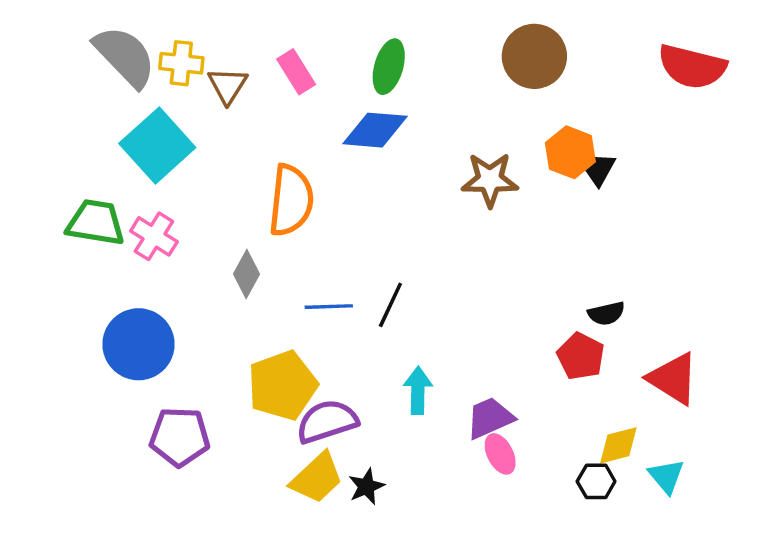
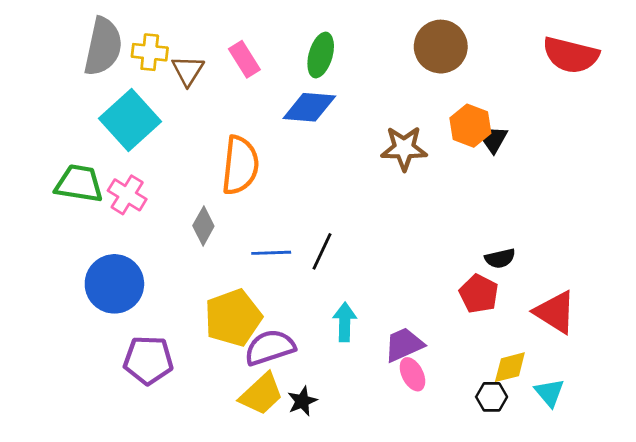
gray semicircle: (125, 56) -> (103, 47), turned 56

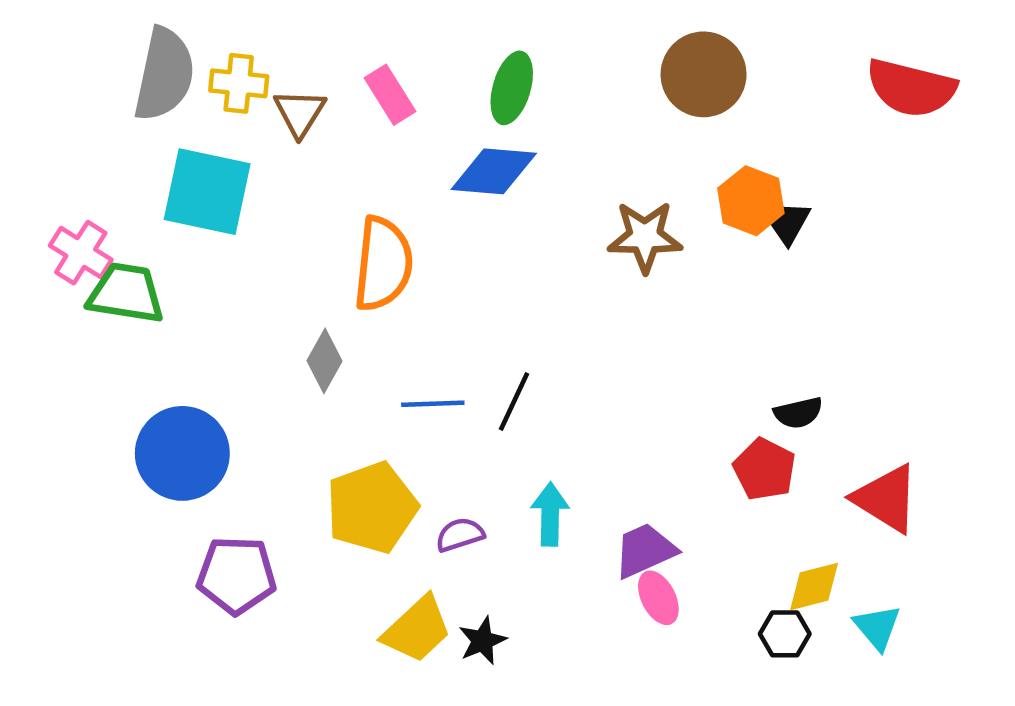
cyan square: (130, 120) -> (207, 192), turned -36
pink cross: (127, 195) -> (81, 253), moved
purple semicircle: (270, 347) -> (460, 535), moved, size x0.6

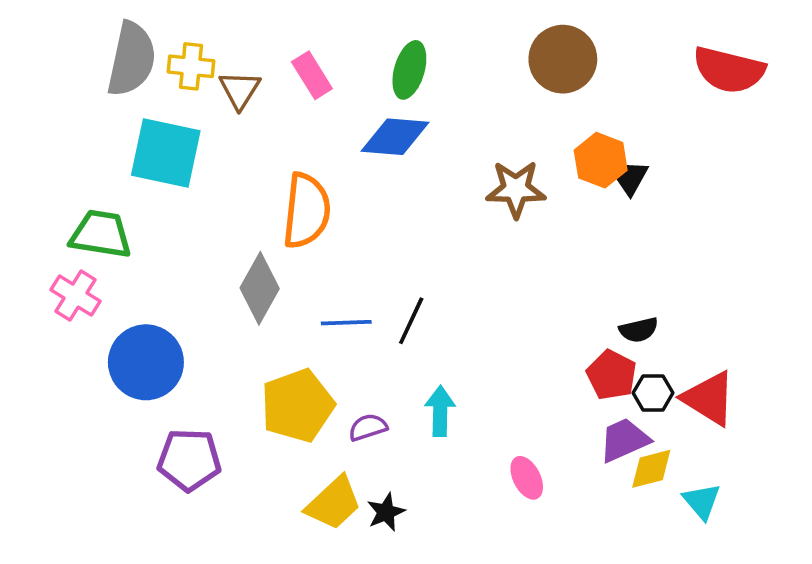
pink cross: (81, 253) -> (76, 296), moved
gray diamond: (324, 361) -> (260, 288), size x1.4
purple trapezoid: (645, 550) -> (624, 440), moved
black hexagon: (785, 634) -> (653, 393), moved

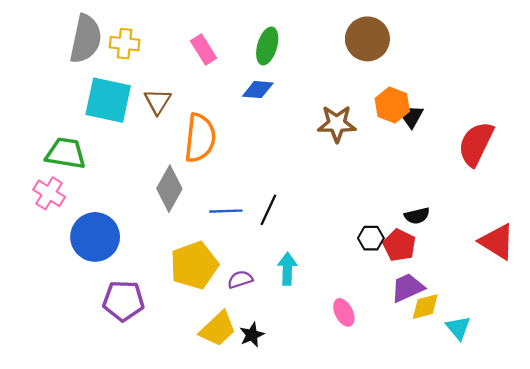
red semicircle: (729, 70) -> (476, 144), moved, turned 102
brown triangle: (240, 90) -> (158, 101), moved
blue diamond: (395, 137) -> (258, 90), size x0.7
black hexagon: (653, 393) -> (371, 238), moved
red triangle: (709, 398) -> (497, 242), moved

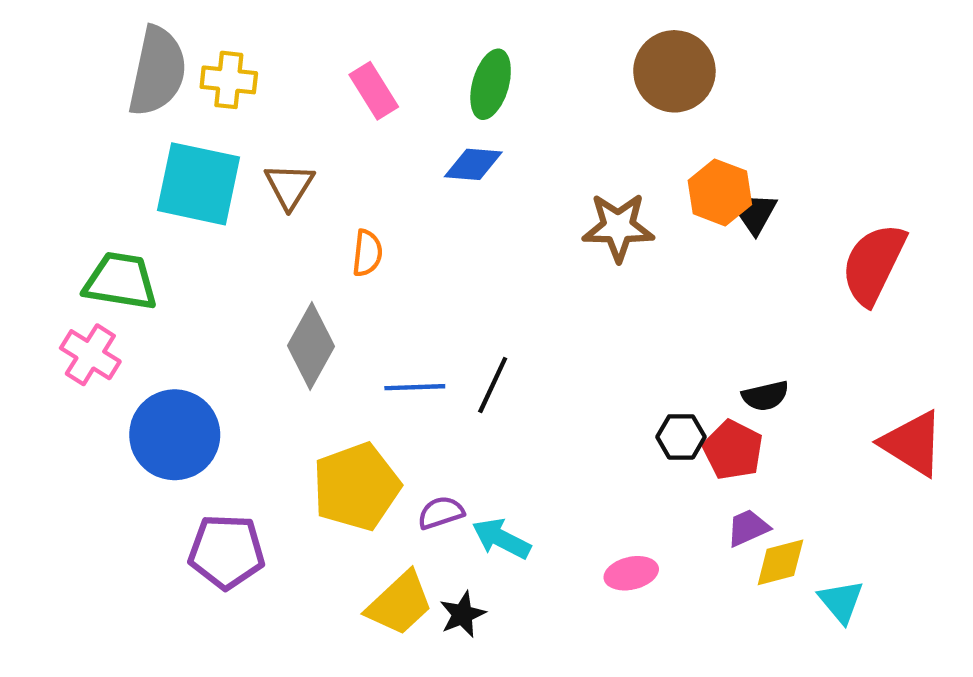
orange semicircle: (200, 138) -> (367, 253), size x0.5
cyan arrow: (287, 269) -> (501, 539), moved, turned -64
purple trapezoid: (408, 288) -> (748, 528), size x0.7
pink ellipse: (344, 312) -> (631, 573), turned -76

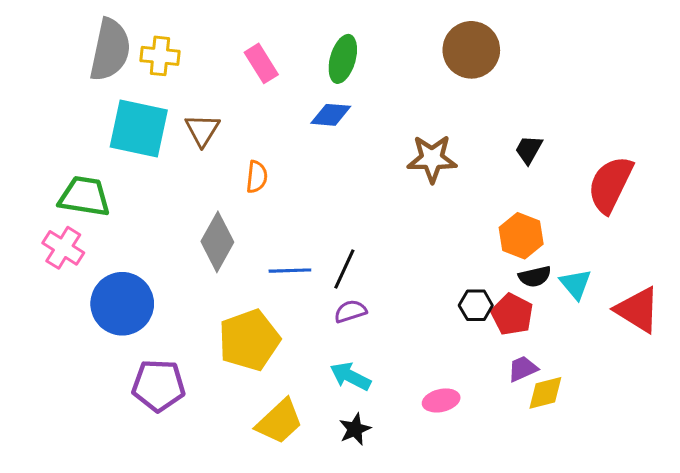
orange hexagon: (720, 192) -> (521, 236), moved
purple semicircle: (441, 513) -> (350, 311), moved
cyan triangle: (841, 601) -> (576, 284), moved
black star: (462, 614) -> (355, 429), moved

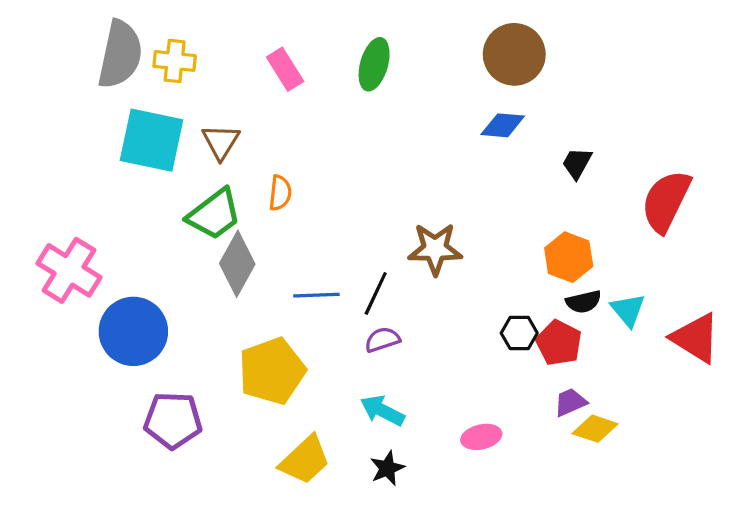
blue diamond: (331, 115) -> (503, 125), moved
brown star: (432, 159) -> (435, 249), moved
green trapezoid: (84, 196) -> (214, 214), moved, turned 134
pink cross: (63, 248) -> (69, 270), size x1.4
yellow diamond: (545, 393) -> (595, 429), turned 33

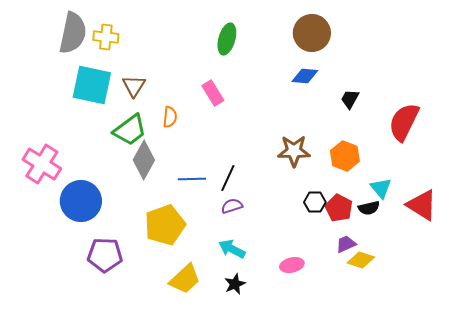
pink rectangle: (285, 69) -> (213, 93), moved
brown star: (435, 249) -> (294, 151), moved
black semicircle: (583, 302) -> (369, 208), moved

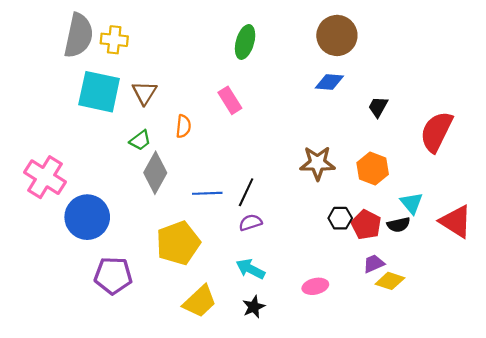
green trapezoid: (130, 130) -> (140, 140), size x0.6

